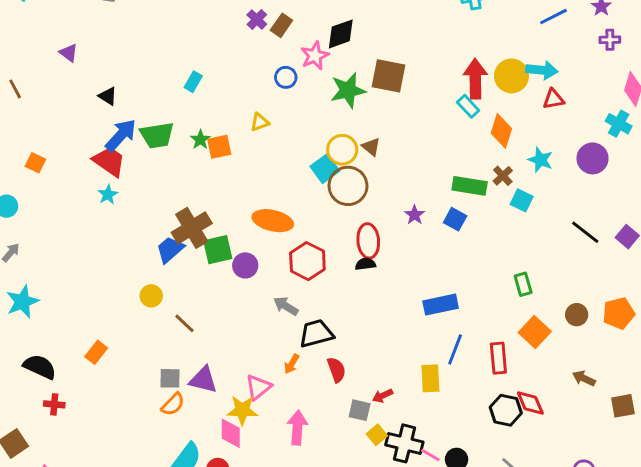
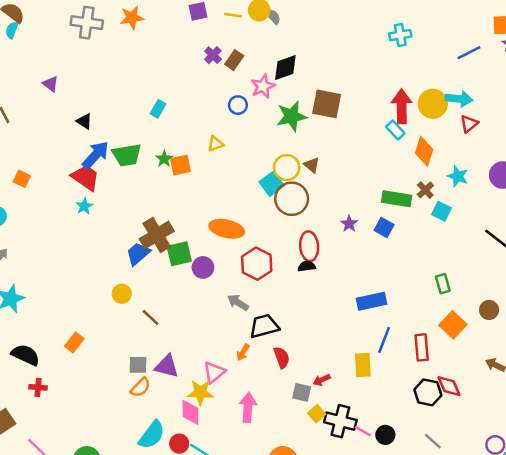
red triangle: (553, 99) -> (469, 124), turned -30

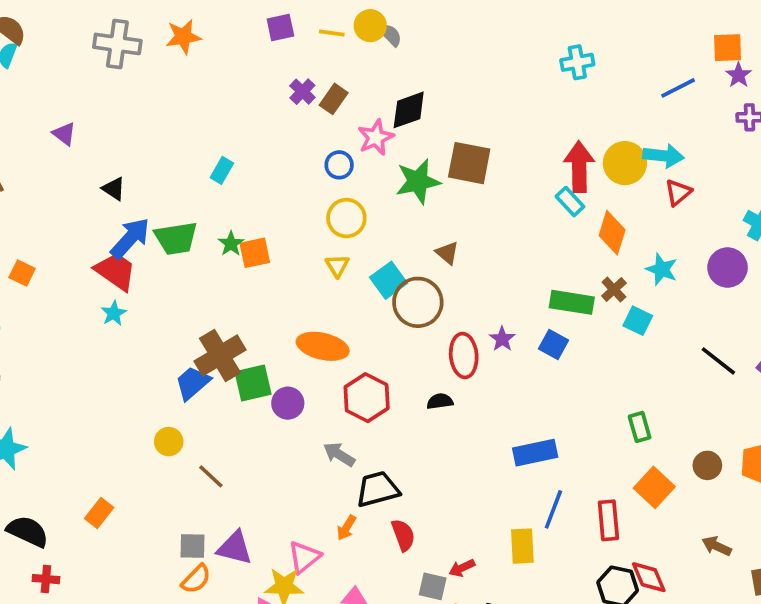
yellow triangle: (215, 144) -> (337, 266), moved, turned -42
yellow circle: (287, 168) -> (346, 218), moved
red ellipse: (309, 246) -> (464, 355), moved

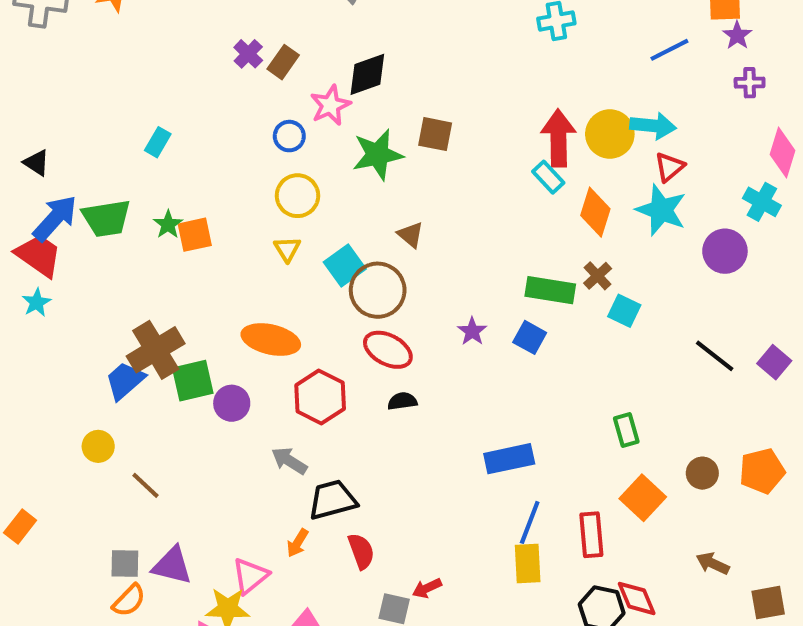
brown square: (469, 163) -> (435, 134), size x0.7
cyan star: (662, 269) -> (661, 210), moved, size x1.4
red ellipse: (464, 355) -> (388, 350), moved, turned -57
yellow rectangle: (522, 546) -> (528, 564), moved

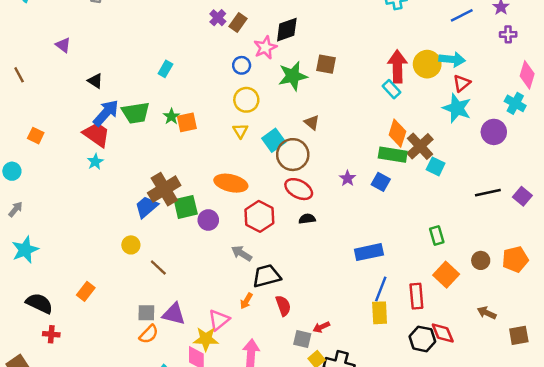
orange diamond: (595, 212) -> (397, 133), moved
brown cross: (598, 276) -> (420, 146), size x1.6
black line: (715, 356) -> (488, 193), turned -50

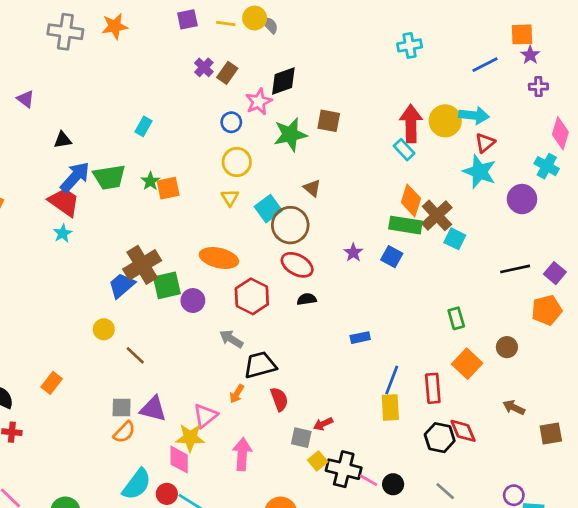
black triangle: (95, 81) -> (63, 140), turned -42
blue rectangle: (369, 252) -> (360, 338), moved, size x0.6
orange pentagon: (515, 259) -> (547, 310), moved

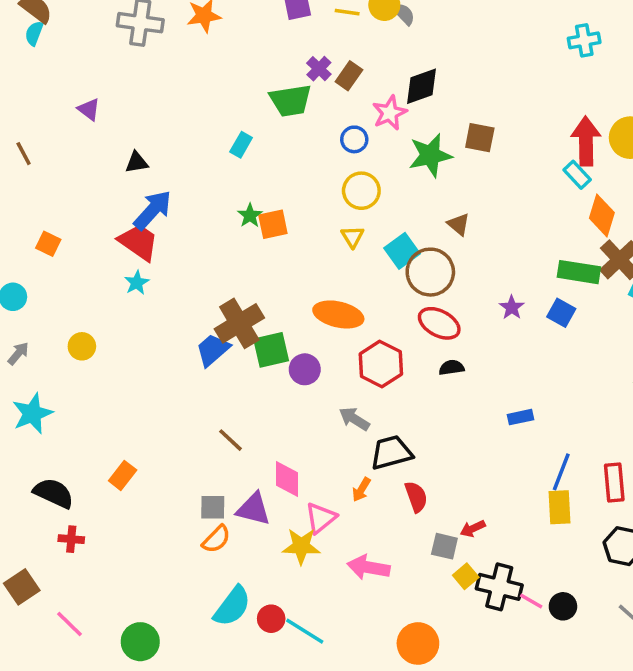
green trapezoid: (109, 177) -> (291, 100), moved
orange diamond: (411, 200) -> (602, 215), moved
yellow circle: (104, 329) -> (82, 346), moved
pink arrow: (242, 454) -> (368, 567), turned -84
pink diamond: (179, 460) -> (287, 479), moved

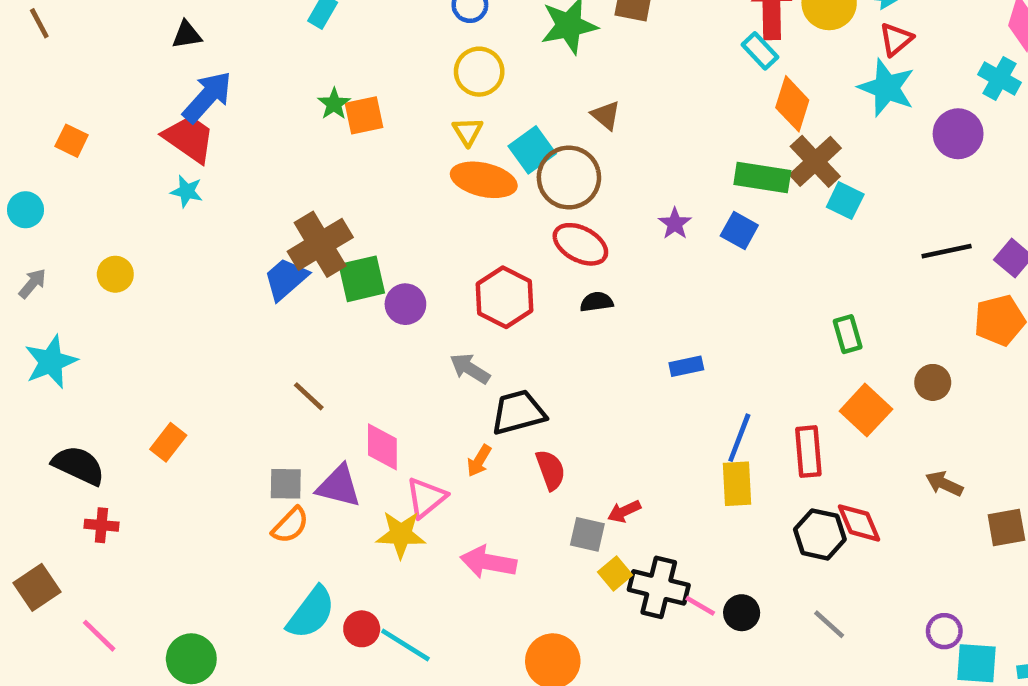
cyan star: (137, 283) -> (187, 191), turned -30
orange ellipse: (338, 314) -> (484, 180), moved

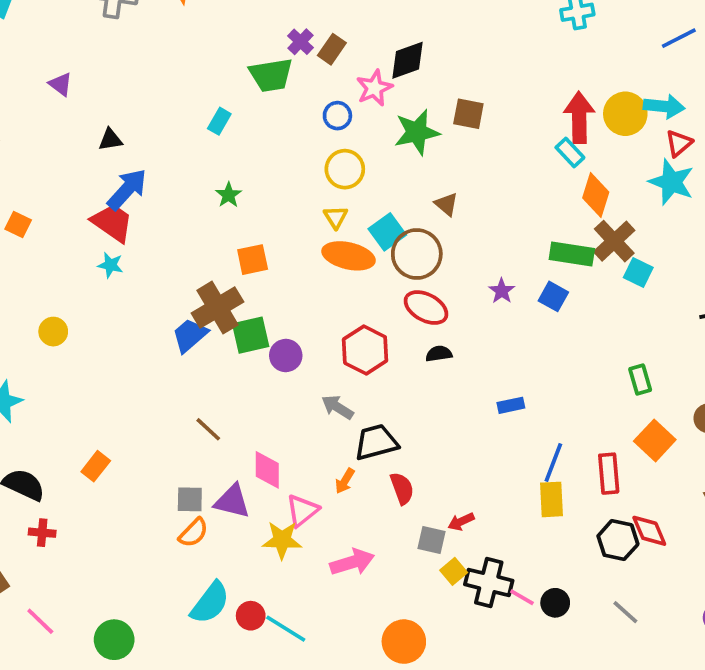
orange square: (364, 115) -> (253, 260), moved
pink arrow: (488, 562) -> (352, 562), turned 153

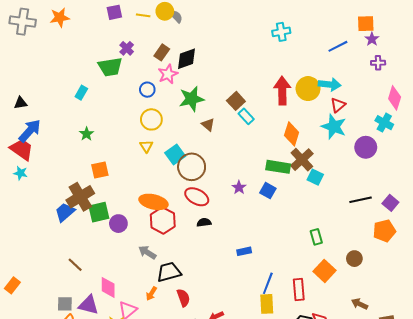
brown rectangle: (332, 49) -> (162, 52), moved
brown square: (468, 114) -> (236, 101), moved, turned 36
cyan rectangle: (570, 153) -> (246, 116), moved
brown triangle: (446, 204) -> (208, 125), moved
orange ellipse: (348, 256) -> (153, 202), moved

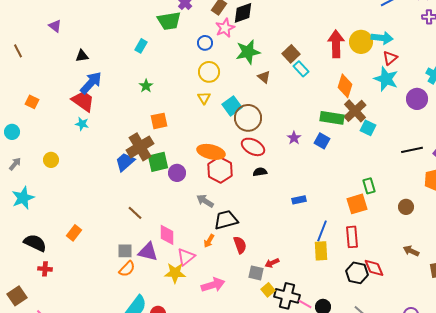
orange square: (325, 271) -> (357, 204), moved, turned 30

